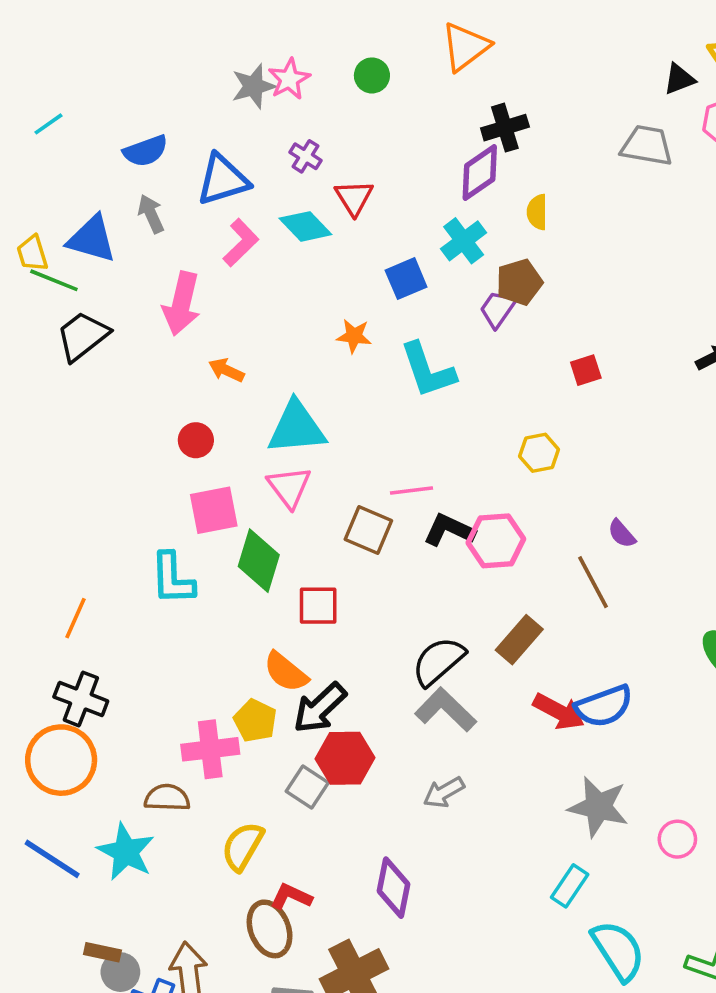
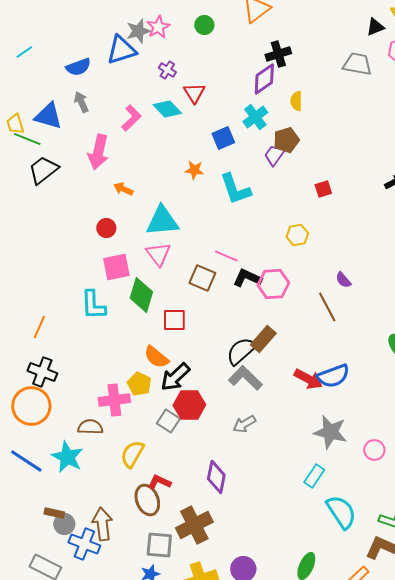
blue triangle: (223, 180) -> (121, 50), moved
pink line: (411, 491) -> (226, 256), turned 30
brown rectangle: (519, 640) -> (263, 339), moved

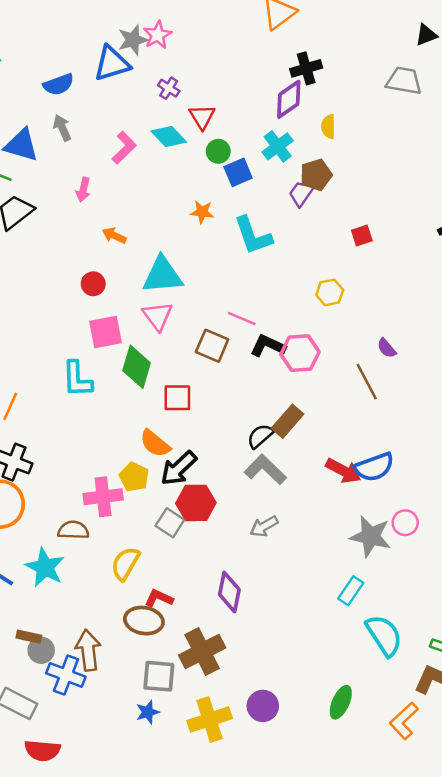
green circle: (204, 25) -> (218, 151), moved
pink arrow: (98, 152) -> (83, 190), size x0.6
black semicircle: (241, 351) -> (260, 436), size x0.7
pink circle: (374, 450) -> (405, 523), moved
brown ellipse: (147, 500) -> (144, 621), turned -60

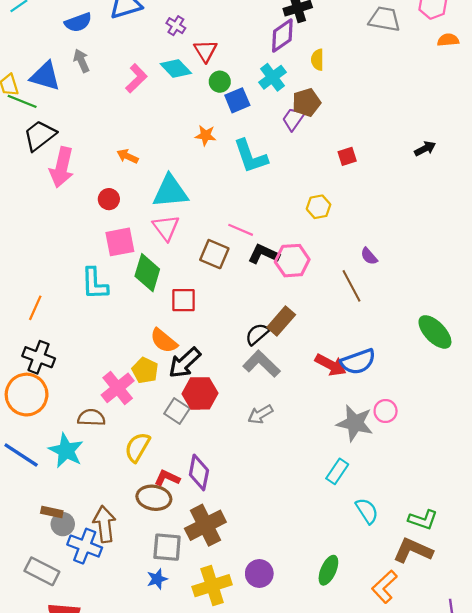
pink arrow: (83, 190) -> (62, 167), moved, size x1.8
pink cross: (103, 497) -> (118, 388), turned -32
purple diamond: (229, 592) -> (199, 472), moved
cyan semicircle: (384, 635) -> (367, 511), size x0.7

